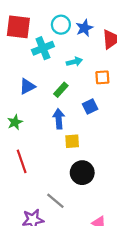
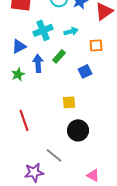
cyan cross: (43, 48) -> (43, 30), moved
blue triangle: (27, 86) -> (19, 46), moved
blue arrow: (59, 119) -> (38, 63), moved
green star: (15, 122) -> (18, 74), moved

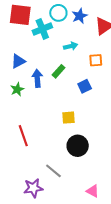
cyan cross: (43, 30) -> (42, 29), moved

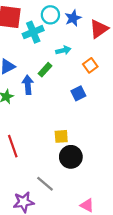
orange square: (96, 60) -> (90, 65), turned -32
green rectangle: (58, 71) -> (45, 70), moved
yellow square: (69, 118) -> (61, 136), moved

